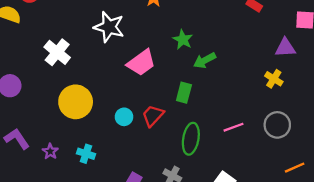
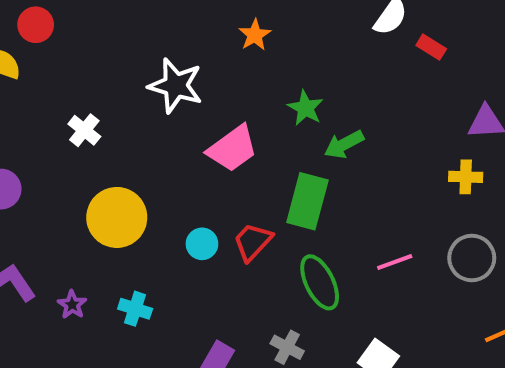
white cross: (57, 52) -> (84, 130), size x0.7
yellow cross: (274, 79) -> (466, 177), turned -30
green rectangle: (184, 93) -> (307, 201), size x1.5
green ellipse: (191, 139) -> (320, 282), turned -36

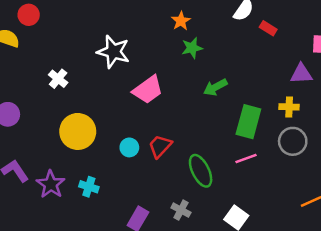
orange star: (255, 35) -> (181, 21), moved
green star: (305, 108) -> (192, 48), moved, turned 30
green rectangle: (307, 201) -> (248, 122), moved
gray circle: (472, 258) -> (293, 141), moved
purple star: (72, 305) -> (51, 184), size x1.6

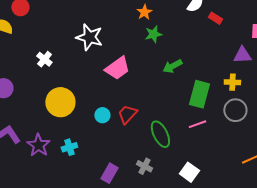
cyan cross: (89, 187) -> (69, 147), turned -35

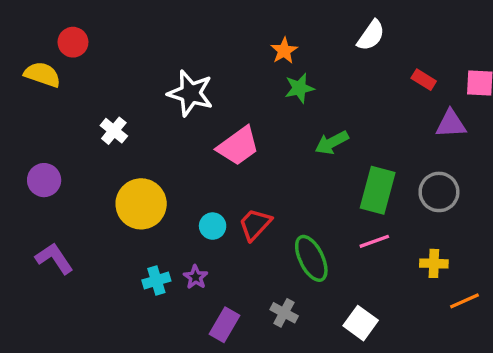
red rectangle: (215, 18) -> (424, 80), moved
yellow cross: (232, 82) -> (434, 263), moved
gray circle: (235, 110) -> (439, 192), moved
purple star: (38, 145) -> (196, 277), moved, size x0.6

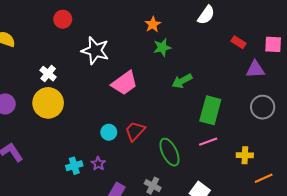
red circle: (73, 42) -> (63, 19), moved
gray circle: (439, 192) -> (263, 107), moved
yellow circle: (141, 204) -> (48, 103), moved

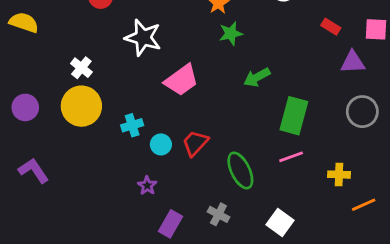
cyan cross: (74, 166) -> (132, 125), moved

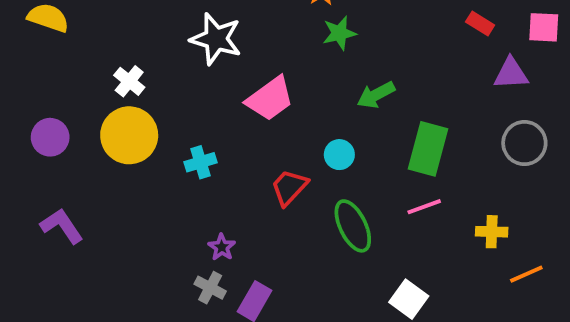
cyan circle: (161, 144) -> (339, 155), moved
gray cross: (218, 214) -> (210, 288), moved

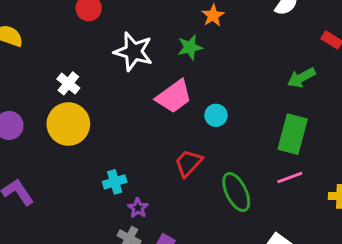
green star: (339, 33) -> (190, 47), moved
green arrow: (376, 95) -> (301, 78), moved
cyan circle: (339, 155) -> (216, 115), moved
cyan cross: (201, 162) -> (115, 182), moved

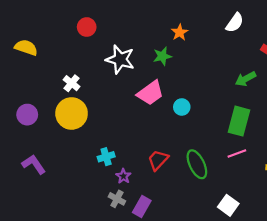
red trapezoid: (188, 163) -> (158, 160), moved

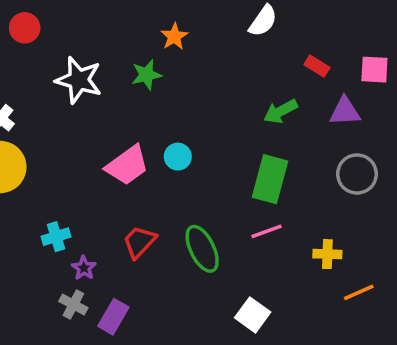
pink trapezoid: (150, 93) -> (127, 165), moved

